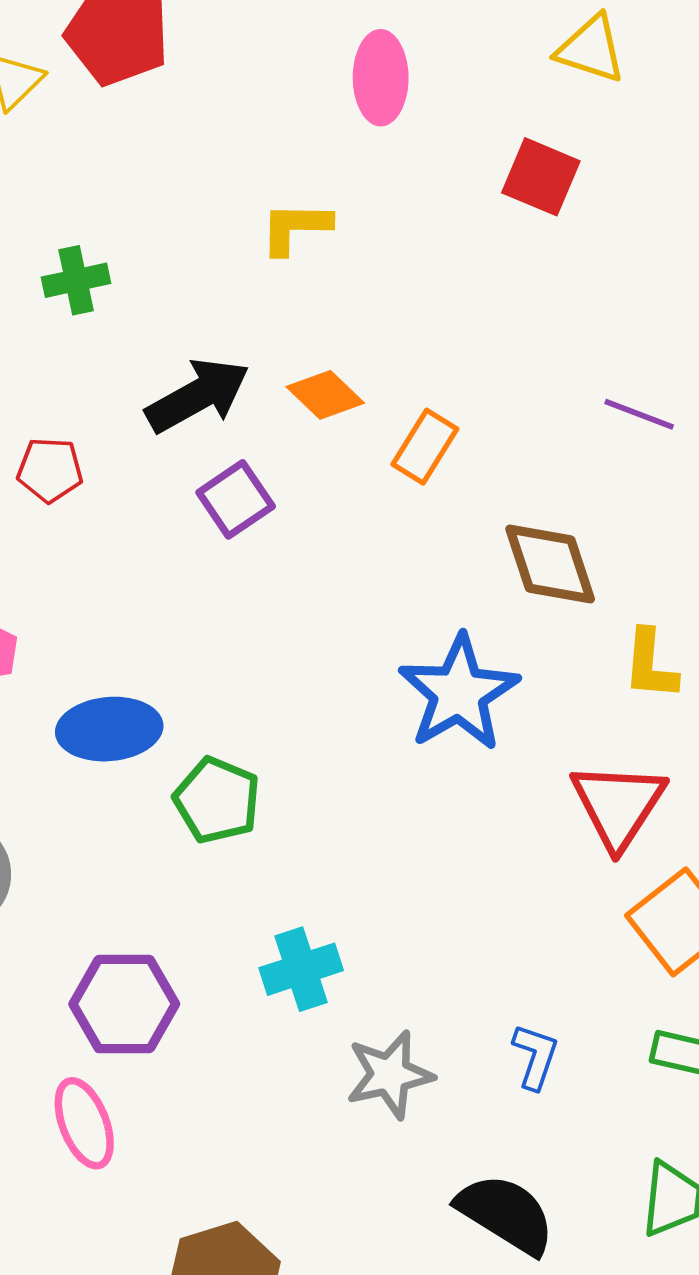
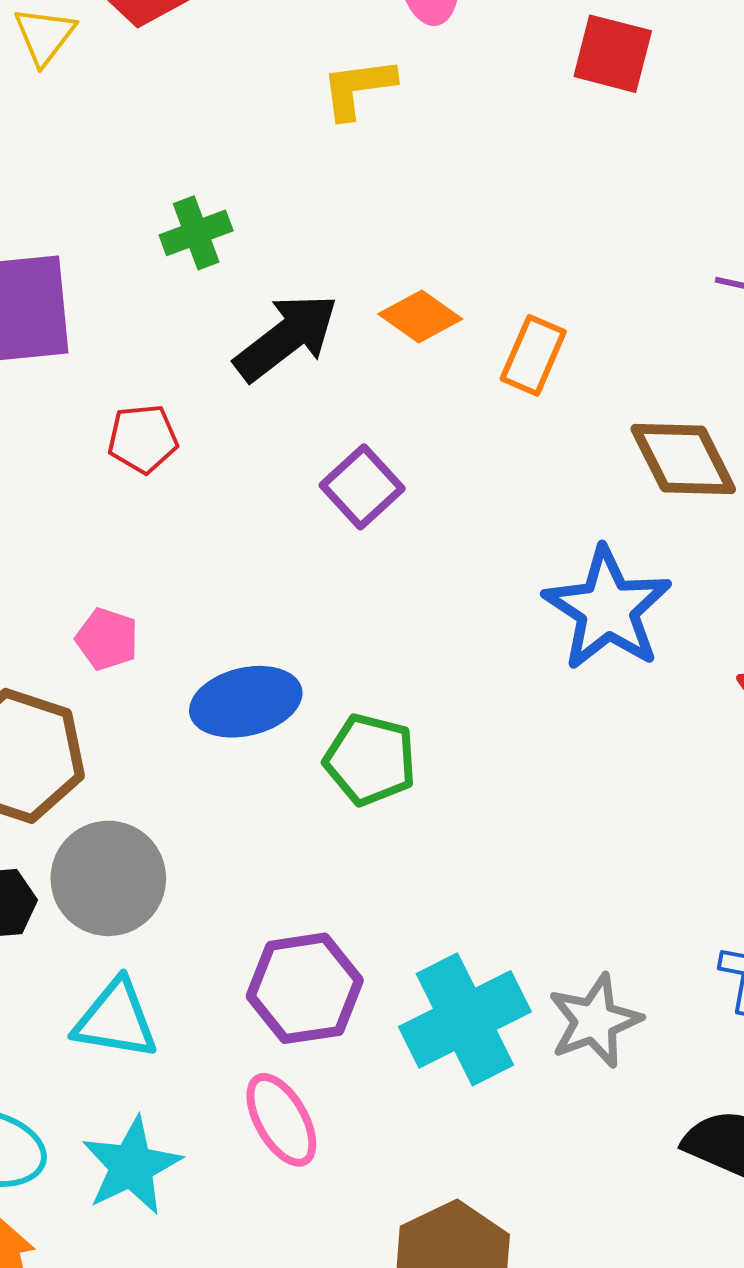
yellow L-shape: (295, 228) -> (358, 88), moved
green cross: (76, 280) -> (196, 233), moved
purple square: (236, 499) -> (362, 487), moved
cyan cross: (301, 969) -> (465, 1019), moved, size x1.5

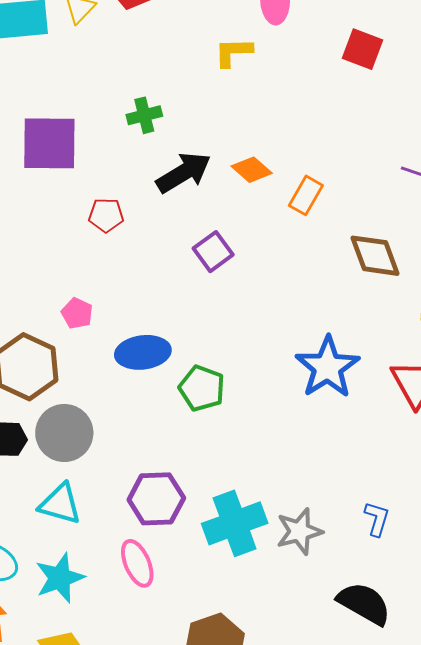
blue star: (607, 609) -> (328, 367), moved

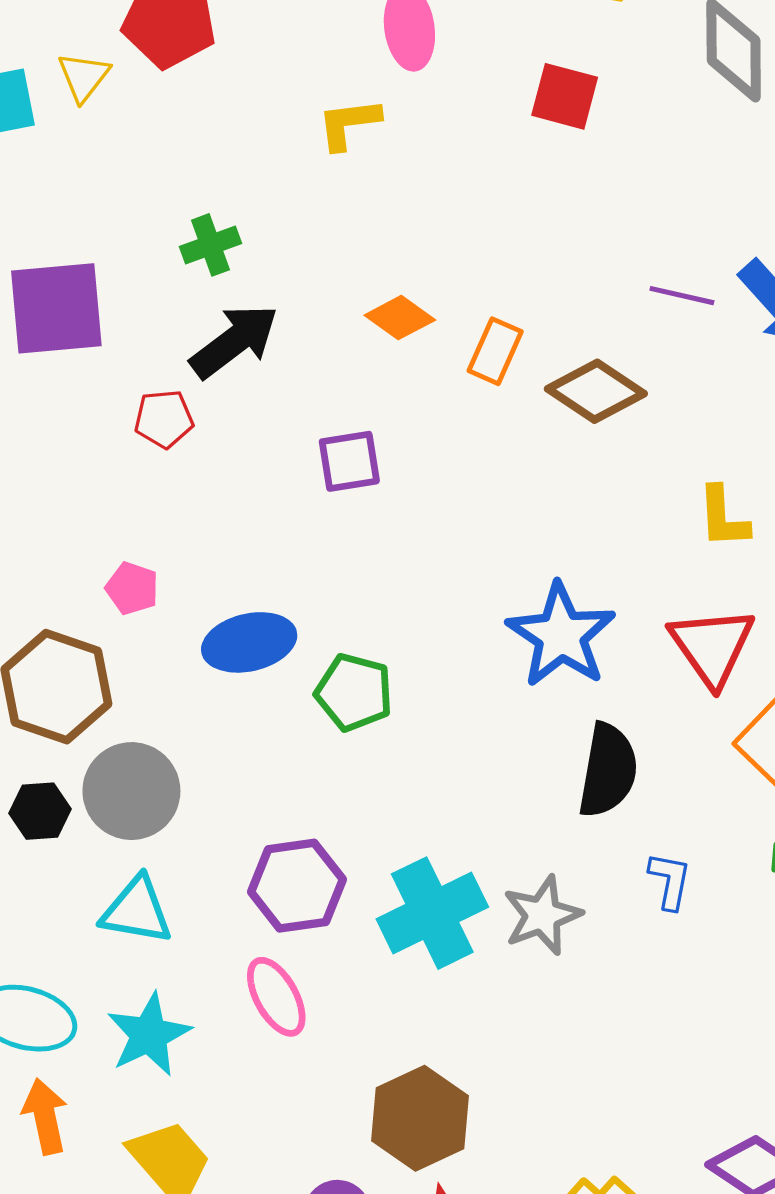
black arrow: (184, 173) -> (234, 341), moved
purple square: (213, 252) -> (349, 461), turned 33
brown diamond: (375, 256) -> (596, 391), moved, turned -30
black semicircle: (364, 603) -> (608, 770), moved, turned 76

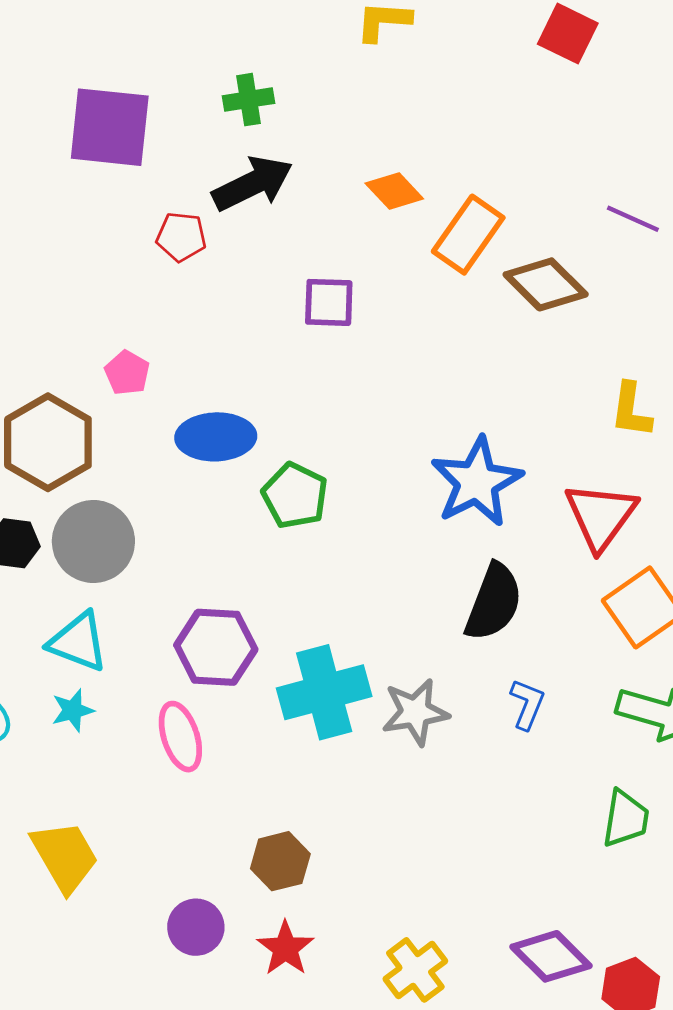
orange rectangle: (495, 351) -> (468, 235), size x1.4
cyan star: (149, 1035) -> (73, 710), moved, size x0.6
brown hexagon: (420, 1118) -> (280, 861), size x0.7

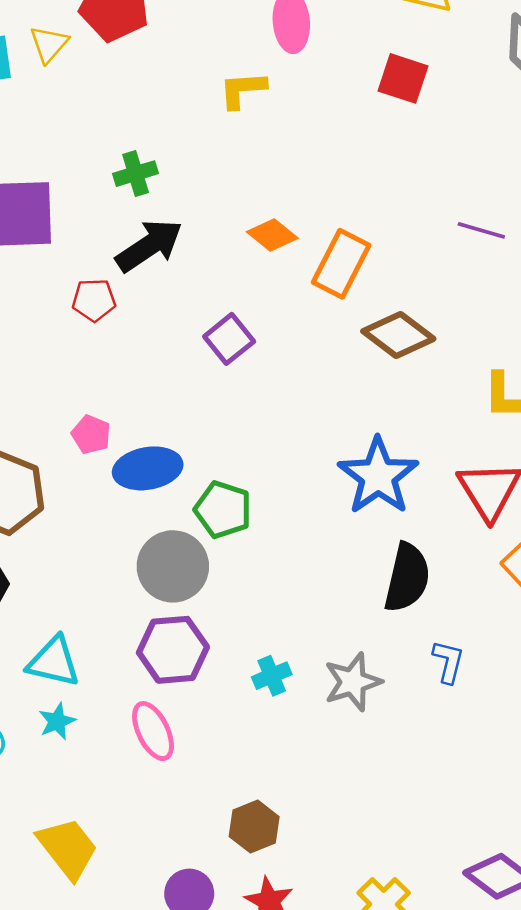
brown diamond: (546, 284) -> (398, 335), moved
purple square: (329, 302) -> (229, 339), turned -33
pink pentagon: (127, 373) -> (91, 434), moved
gray circle: (93, 541) -> (173, 566), moved
cyan cross: (324, 692) -> (272, 676), size x0.5

